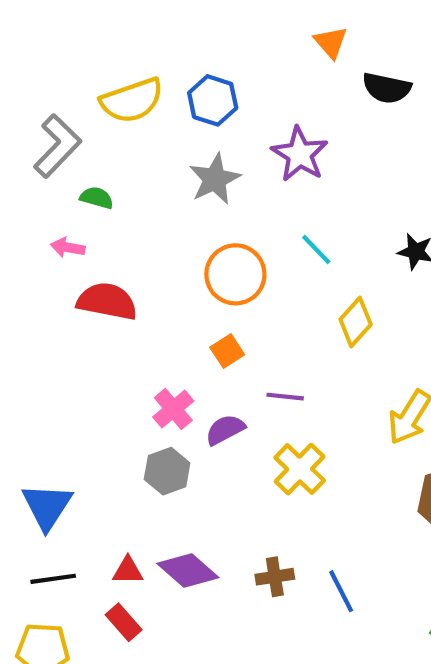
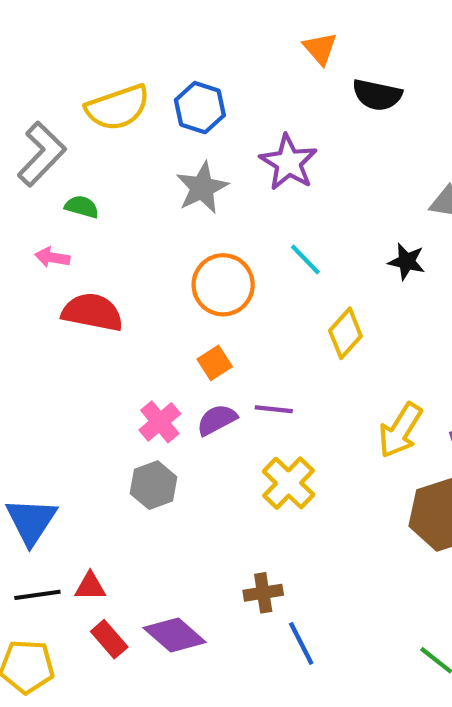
purple semicircle: (225, 430) -> (217, 420), moved
red triangle: (128, 571) -> (90, 586), moved
purple diamond: (188, 571) -> (175, 635), moved
blue line: (341, 591) -> (301, 643), moved

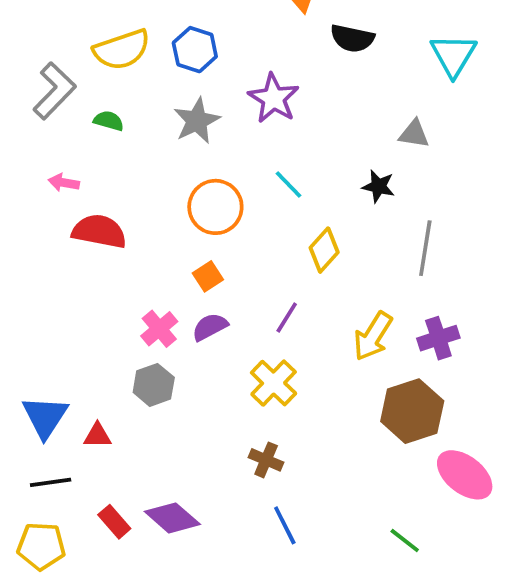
green semicircle: (82, 207) -> (109, 121), moved
purple line: (274, 409) -> (287, 317), moved, turned -64
red triangle: (90, 586) -> (97, 436), moved
brown cross: (263, 593) -> (266, 460), moved, turned 32

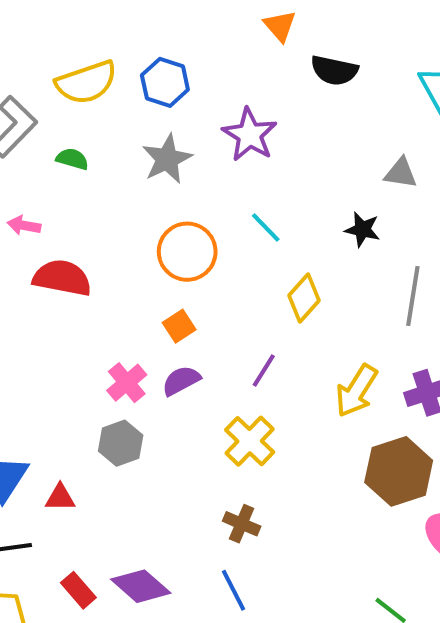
blue line: (285, 525) -> (234, 590), moved

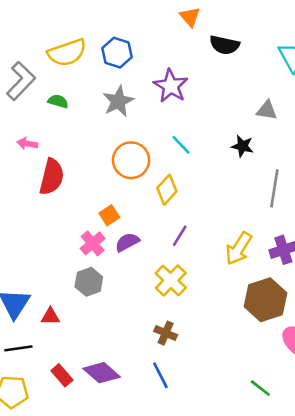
red semicircle: (62, 278) -> (52, 177), turned 93
yellow diamond: (304, 298) -> (167, 190), moved
orange square: (179, 326) -> (109, 215), moved

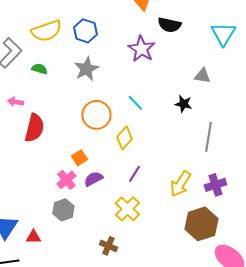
purple star: (171, 86) -> (141, 49), moved
brown cross: (166, 333) -> (108, 246), moved

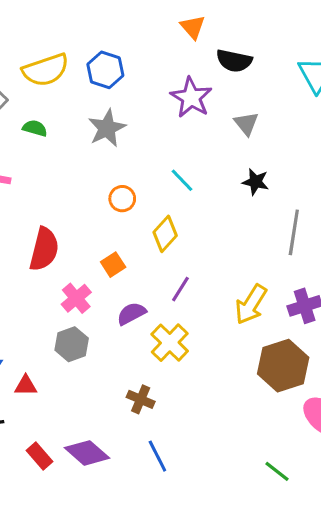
gray triangle: (202, 76) -> (246, 124), moved, turned 42
orange circle: (96, 115) -> (122, 199), size x0.6
red semicircle: (34, 128) -> (44, 249), moved
orange square: (79, 158) -> (113, 265), moved
purple semicircle: (93, 179) -> (131, 314), moved

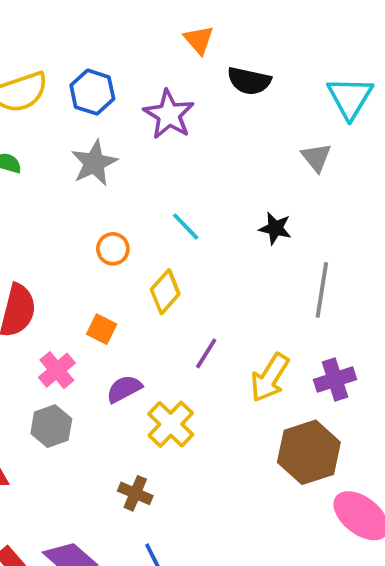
purple star: (191, 98) -> (169, 114), moved
gray triangle: (246, 124) -> (316, 157), moved
orange square: (113, 265) -> (102, 329), turned -30
purple line: (180, 289) -> (206, 353), moved

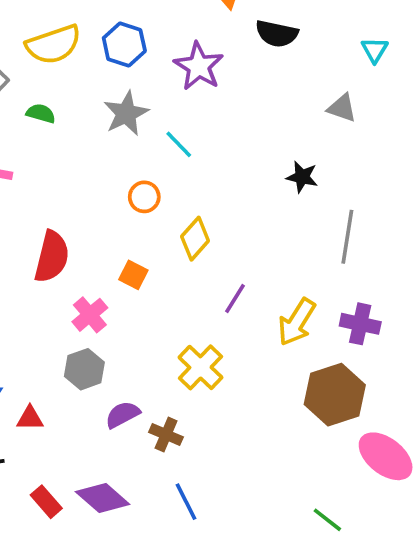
cyan triangle: (350, 98) -> (375, 50), size x0.6
gray triangle: (316, 157) -> (342, 108), turned -32
cyan line: (186, 226) -> (179, 144), moved
purple cross: (335, 379) -> (360, 324), turned 30
purple semicircle: (124, 389) -> (122, 415), moved

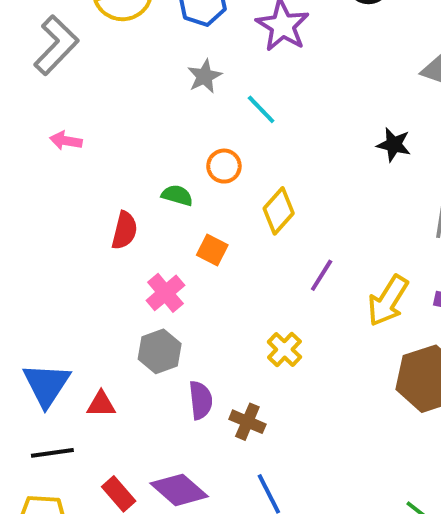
green semicircle: (41, 113) -> (177, 195), moved
gray star: (126, 113) -> (204, 76), size x0.7
red semicircle: (52, 257) -> (124, 230), size x0.7
yellow cross: (200, 367) -> (284, 349), size x0.7
purple semicircle: (122, 415) -> (201, 400), turned 112

